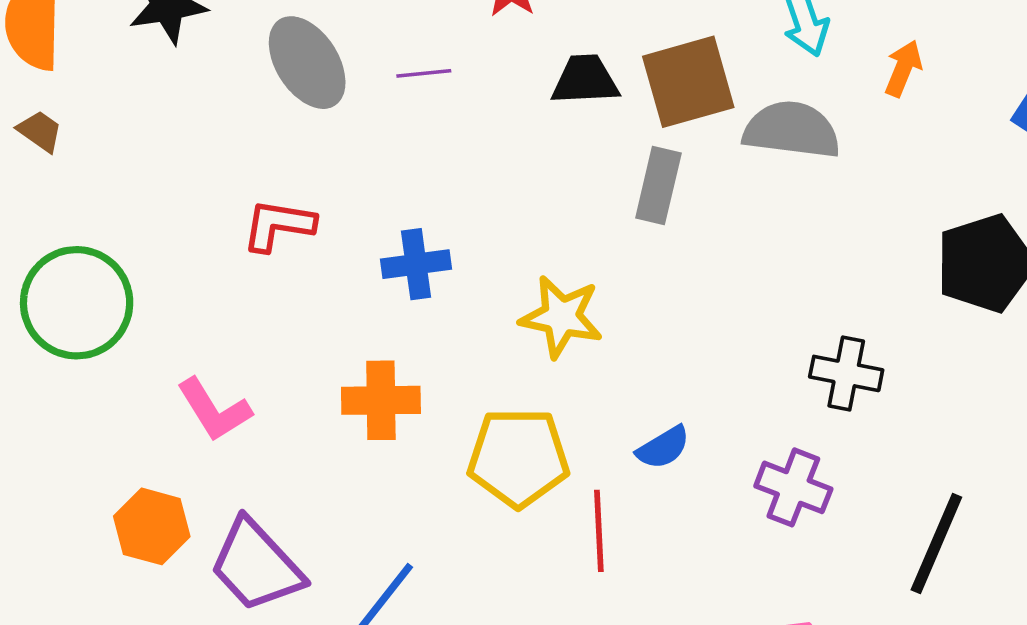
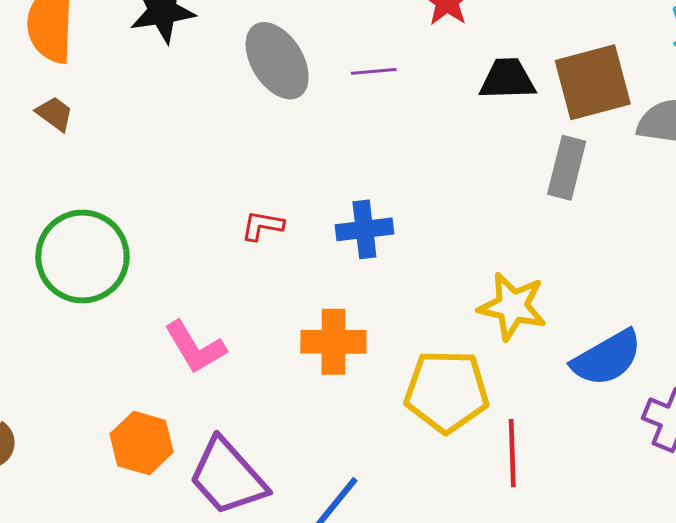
red L-shape: (278, 225) -> (262, 226), moved, size x0.7
yellow star: (561, 317) -> (512, 306), moved
blue semicircle: (663, 448) -> (607, 358), moved, size x1.6

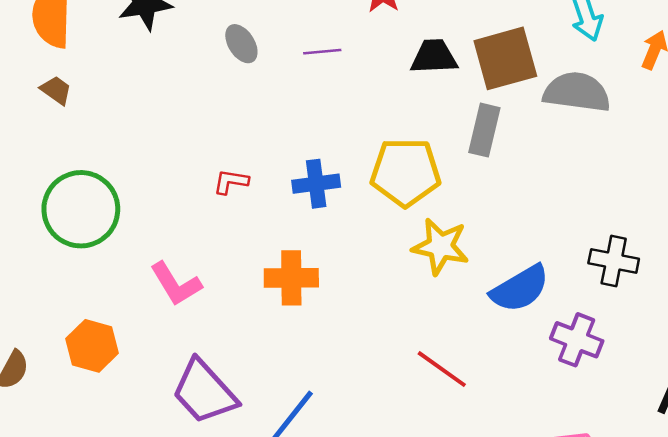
gray ellipse: (277, 61) -> (241, 44), size x0.6
yellow pentagon: (447, 391) -> (406, 172), moved
orange hexagon: (142, 443) -> (92, 346), moved
red line: (512, 453) -> (442, 369), turned -52

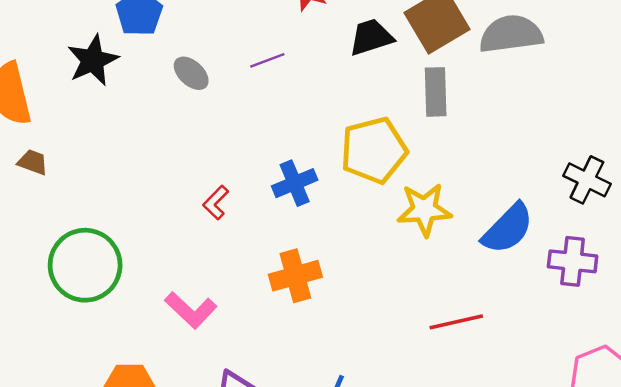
red L-shape: (231, 182) -> (216, 202), turned -40
black cross: (614, 261) -> (587, 180), turned 30
red line: (442, 369) -> (456, 322), turned -33

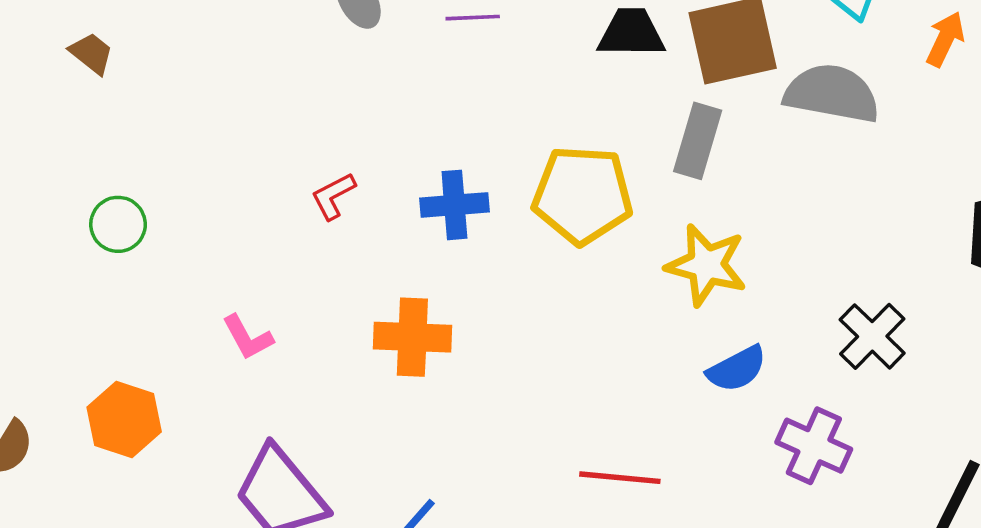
yellow star: (424, 210) -> (706, 265), moved
blue semicircle: (508, 229) -> (737, 369), size x0.7
green circle: (85, 265) -> (118, 224), size x0.5
pink L-shape: (191, 310) -> (248, 337), size x0.7

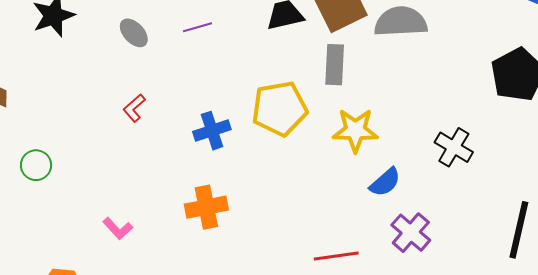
red L-shape: (333, 196) -> (134, 108), moved
green circle: (118, 224) -> (36, 165), moved
purple cross: (814, 446) -> (411, 233), moved, turned 30

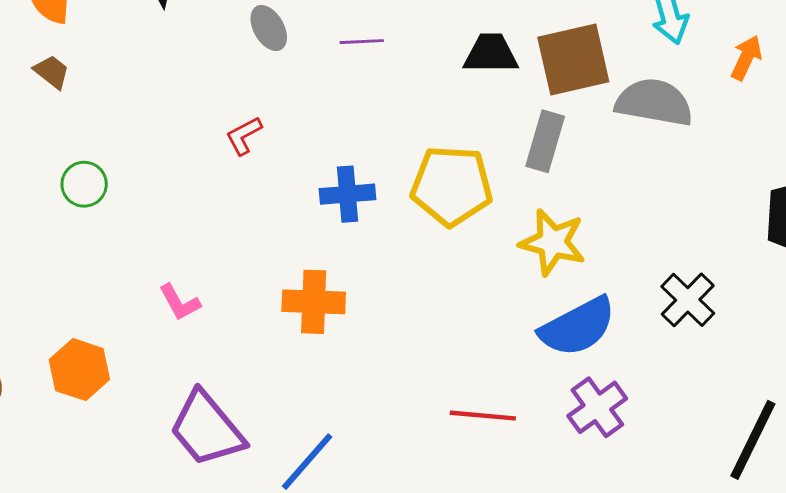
blue semicircle: (385, 182) -> (578, 327), size x1.6

